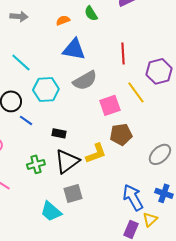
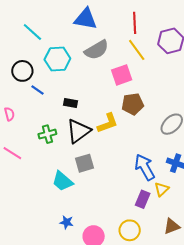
yellow line: (136, 92) -> (137, 50), moved

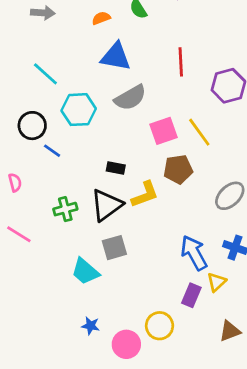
yellow line: (137, 50) -> (199, 132), moved
black rectangle: (70, 103) -> (116, 168), moved
yellow circle: (130, 230) -> (160, 326), moved

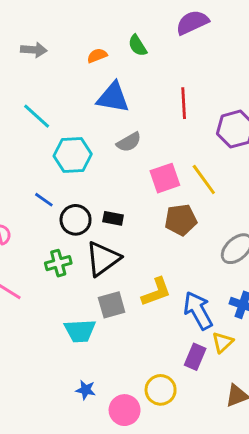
gray semicircle: (130, 98) -> (129, 142), size x0.7
black circle: (32, 126) -> (76, 220), moved
yellow L-shape: (145, 194) -> (156, 292), moved
cyan trapezoid: (85, 271) -> (80, 331), turned -44

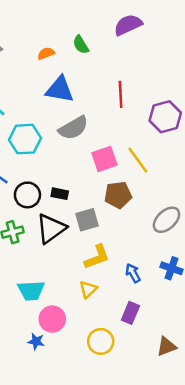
gray semicircle: (129, 142) -> (73, 128), size x1.4
gray square: (112, 305) -> (87, 220), moved
blue arrow: (198, 311) -> (133, 273), size x0.6
yellow triangle: (223, 342) -> (88, 289), moved
pink circle: (125, 410) -> (52, 319), moved

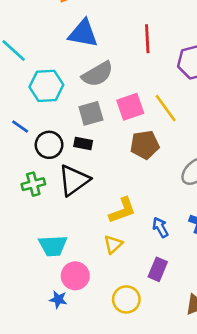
gray square: (87, 220) -> (91, 113), moved

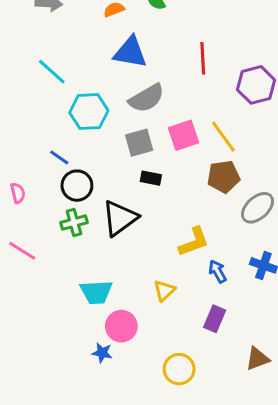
black rectangle: (83, 144) -> (151, 178), moved
black circle: (49, 145) -> (77, 186), moved
brown pentagon: (145, 145) -> (223, 177), moved
yellow L-shape: (122, 210) -> (194, 242), moved
yellow circle: (126, 299) -> (179, 369), moved

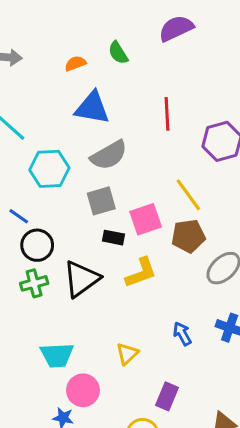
pink square: (184, 135) -> (146, 219), moved
yellow L-shape: (194, 242) -> (141, 273), moved
purple rectangle: (215, 319) -> (167, 396), moved

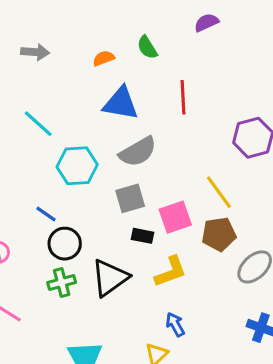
purple semicircle: (176, 28) -> (206, 23), size x0.7
red line: (167, 114) -> (183, 97), moved
blue arrow: (182, 334) -> (175, 325), moved

